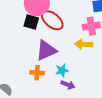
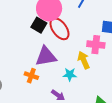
yellow arrow: (84, 44) -> (84, 60), turned 48
cyan star: (62, 70) -> (70, 74), moved

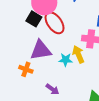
cyan star: (70, 74) -> (66, 60), moved

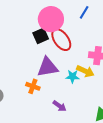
black square: (34, 19) -> (41, 36), turned 35
yellow arrow: (78, 54) -> (85, 71), turned 138

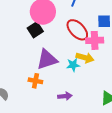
red ellipse: (61, 40) -> (77, 30), moved
purple arrow: (60, 106) -> (65, 96), turned -32

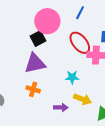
yellow arrow: (85, 58) -> (82, 99), moved
purple triangle: (47, 60) -> (35, 63), moved

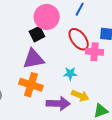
orange cross: (33, 89) -> (31, 85), size x1.6
purple arrow: (61, 108) -> (58, 104), size x1.6

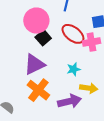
black square: (37, 34) -> (43, 38), moved
orange cross: (31, 85) -> (38, 90), turned 35

